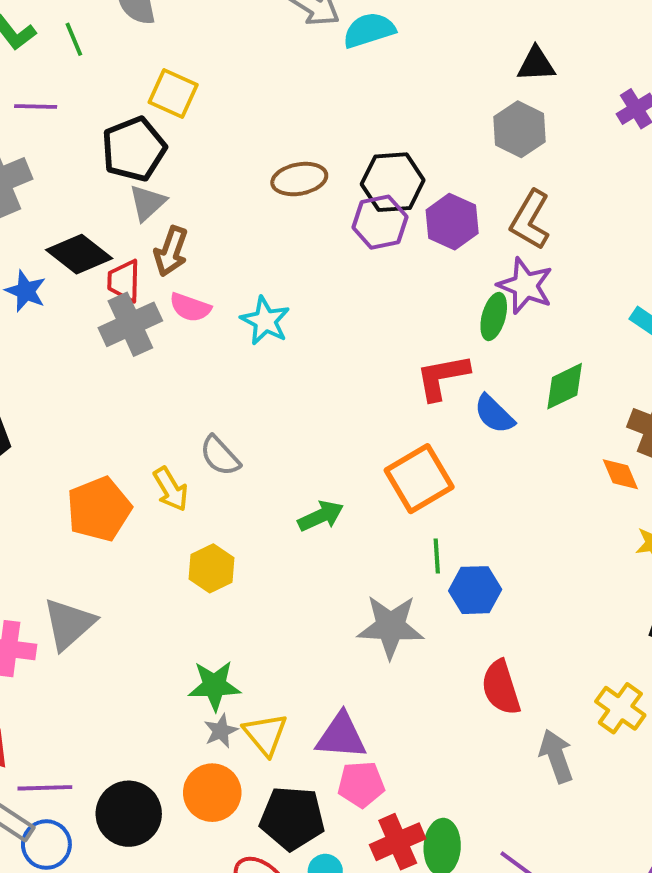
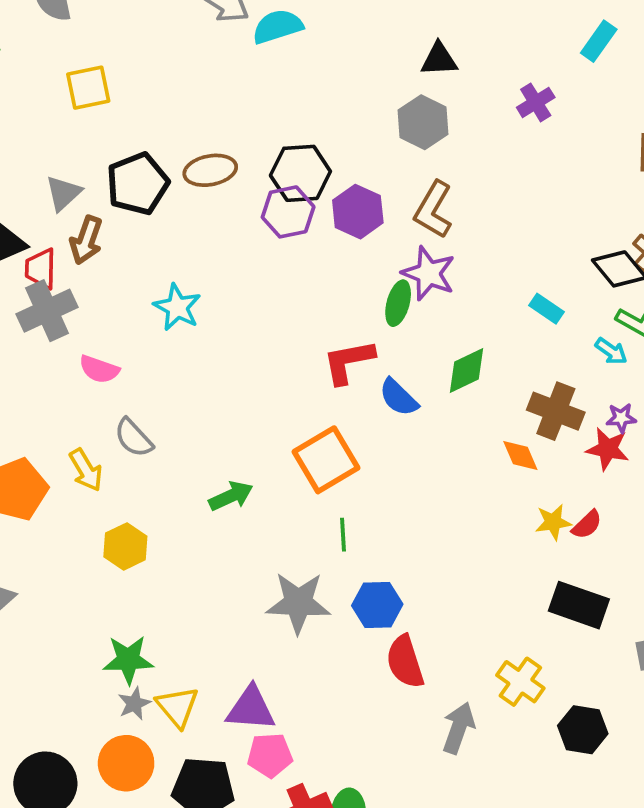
yellow square: (173, 93) -> (88, 88), turned -36
black pentagon: (134, 149) -> (138, 184), moved
pink semicircle: (190, 307) -> (99, 369), moved
blue hexagon: (475, 590) -> (377, 605), moved
gray arrow: (556, 756) -> (458, 728), turned 39

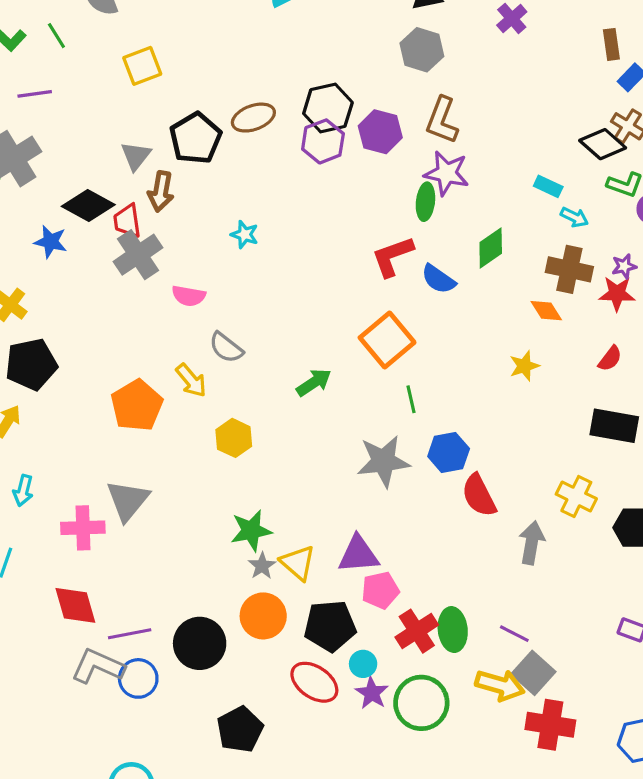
cyan star: (177, 307) -> (245, 234), size x0.7
cyan arrow: (611, 351) -> (574, 217), moved
yellow star: (553, 522) -> (524, 366), moved

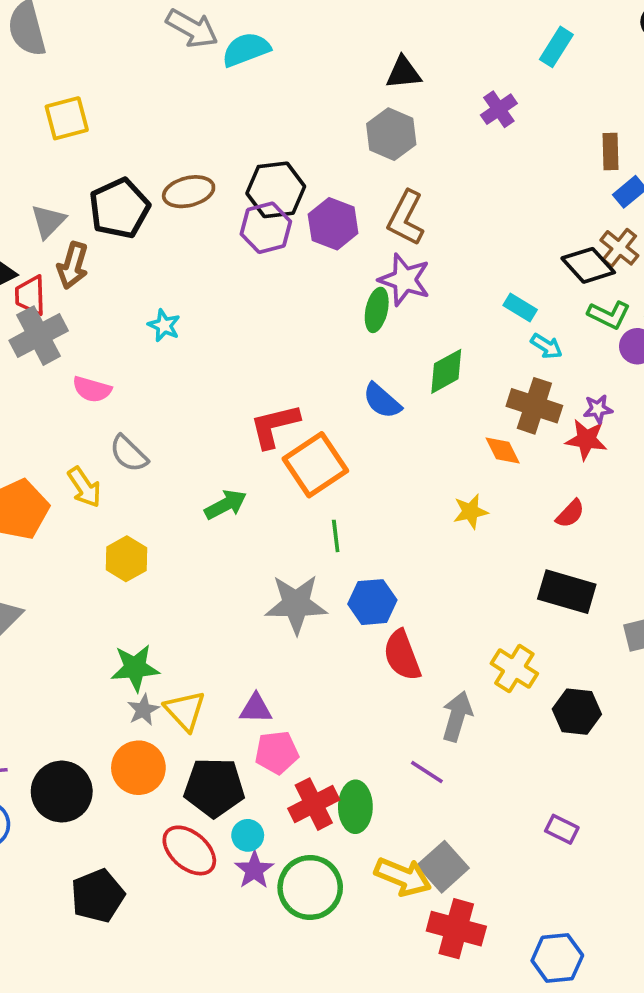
red L-shape: (392, 256) -> (274, 426), moved
purple triangle: (358, 554) -> (256, 708), size x0.7
purple line: (514, 634) -> (427, 772), moved

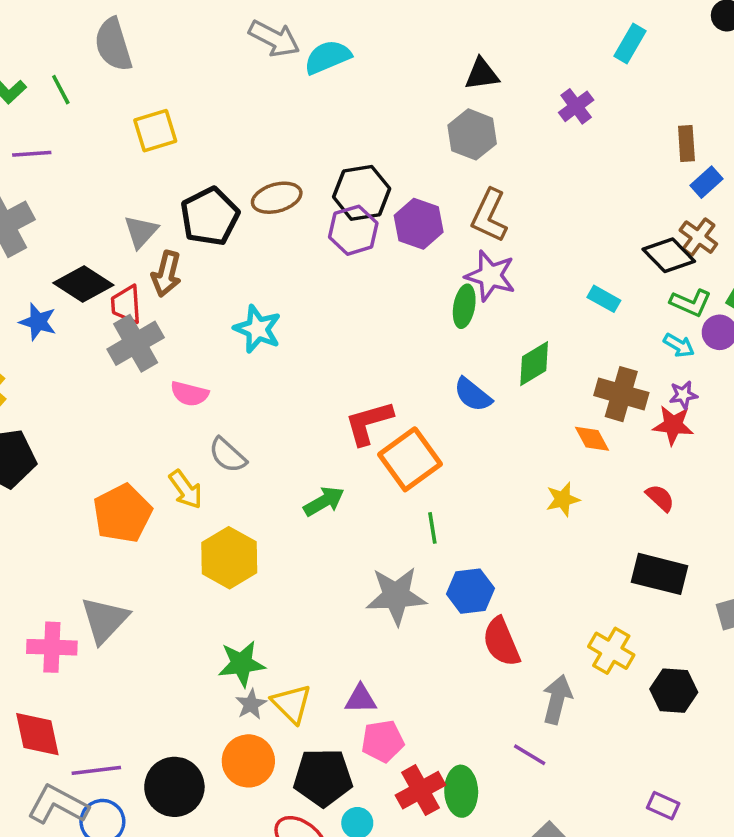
cyan star: (164, 325) -> (257, 329), size x1.5
cyan arrow: (547, 346) -> (679, 345), moved
red semicircle: (570, 514) -> (660, 498), turned -88
yellow hexagon: (126, 559) -> (229, 558), size x1.4

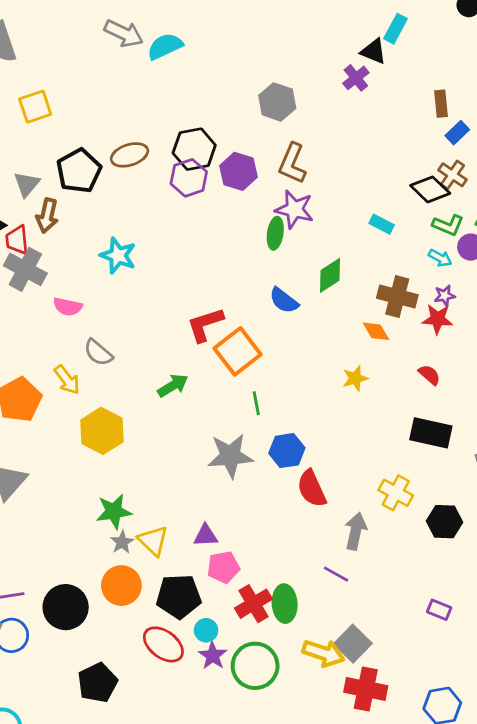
black triangle: (482, 74) -> (374, 51), moved, turned 32
gray cross: (136, 343) -> (25, 269), turned -30

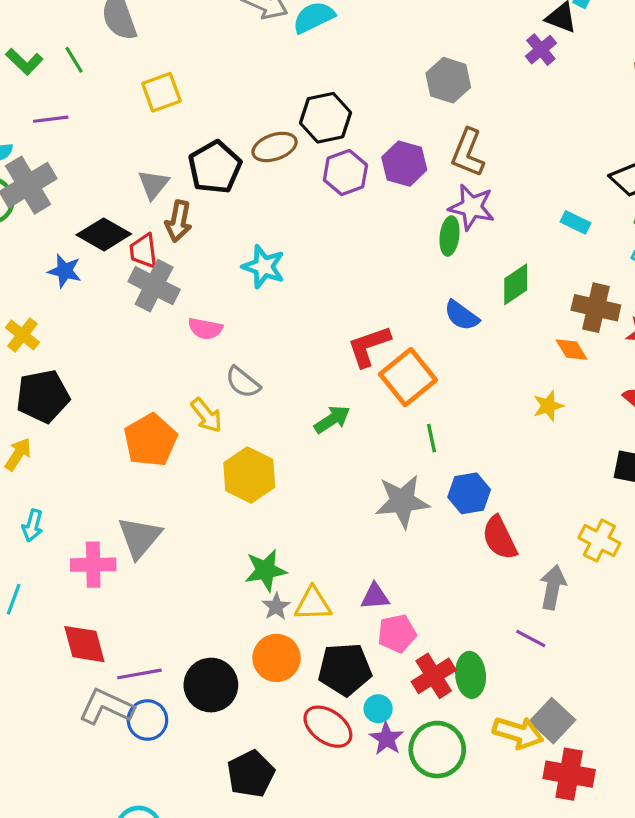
black hexagon: (194, 149) -> (326, 118), moved
yellow triangle: (153, 541) -> (313, 604), turned -44

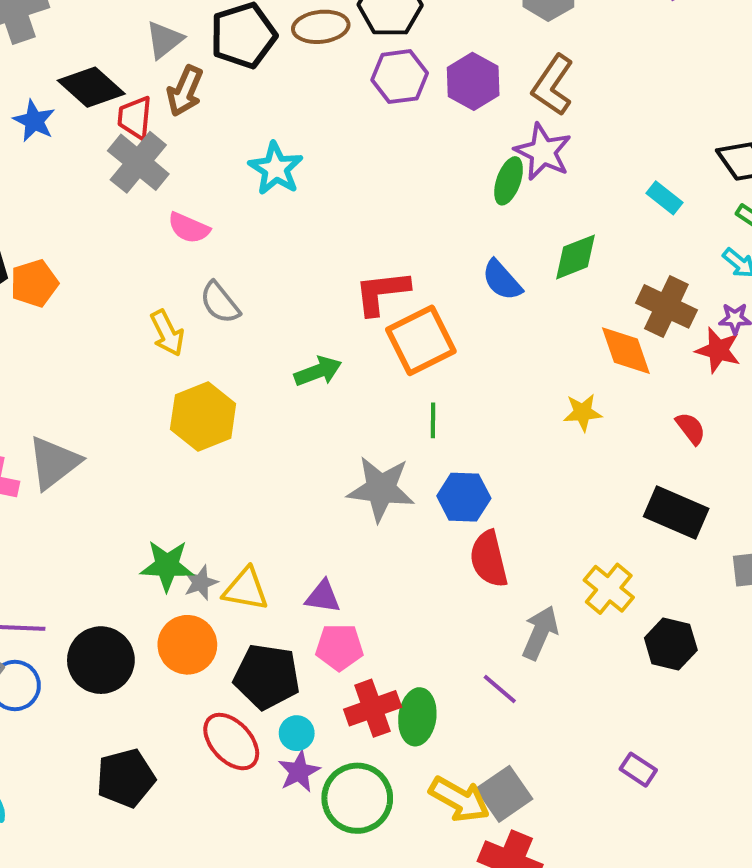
orange diamond: (572, 350) -> (626, 351), size x1.4
orange pentagon: (150, 440) -> (34, 283), moved, size x0.7
green star: (266, 570) -> (167, 566), moved

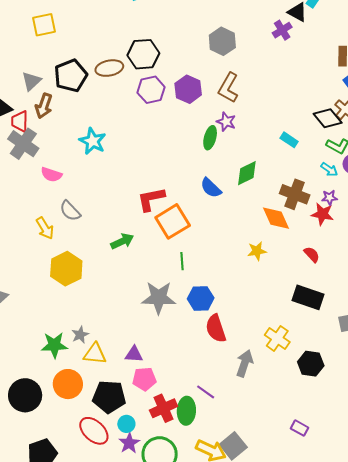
purple star: (543, 152) -> (226, 122), size x0.7
gray star: (201, 583) -> (80, 335), moved
purple line: (500, 689) -> (206, 392), moved

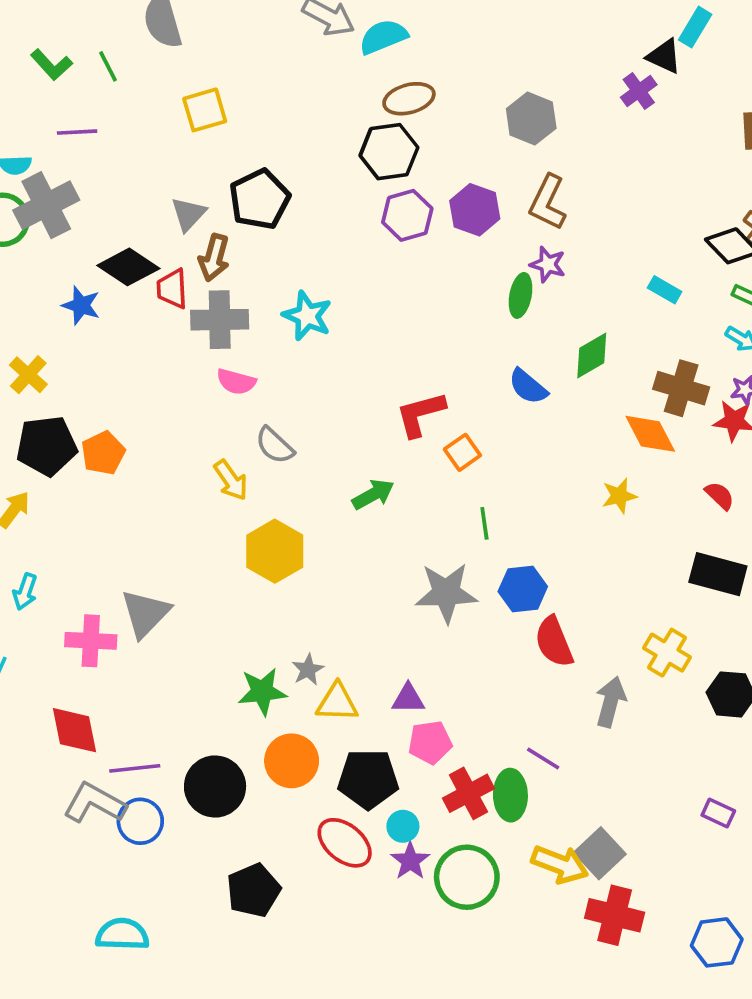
brown ellipse: (109, 68) -> (409, 99), moved
gray cross: (23, 144) -> (220, 320), moved, turned -32
orange square: (173, 221) -> (462, 452), size x0.6

